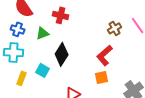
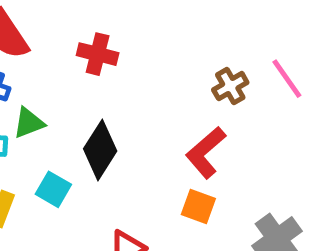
green triangle: (43, 33) -> (29, 123), moved
orange square: (102, 77) -> (198, 206), turned 32

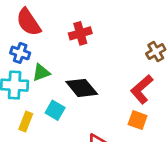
red cross: (98, 54) -> (80, 33), turned -30
black diamond: (100, 150) -> (82, 88), turned -72

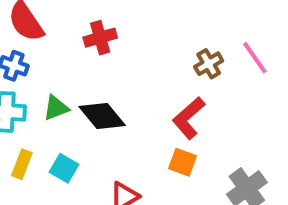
green triangle: (41, 73) -> (56, 108), moved
cyan square: (55, 110) -> (64, 168), moved

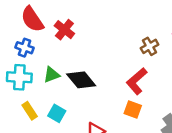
red cross: (100, 38) -> (64, 30), moved, turned -36
yellow rectangle: (22, 164) -> (30, 111), turned -54

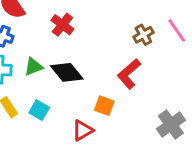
red cross: (64, 30) -> (62, 25), moved
orange square: (133, 110) -> (104, 106), moved

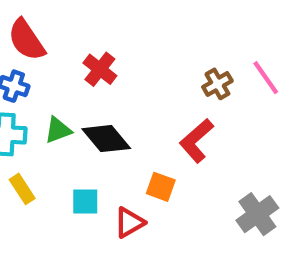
cyan square: (39, 110) -> (85, 202), moved, turned -30

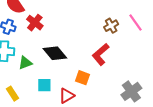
red cross: (100, 69) -> (35, 23), moved
green triangle: (58, 130) -> (25, 63), moved
yellow rectangle: (22, 189) -> (13, 94), moved

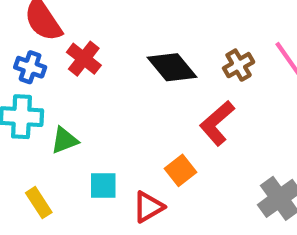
black diamond: (55, 53) -> (172, 67), moved
orange square: (83, 78) -> (181, 170), turned 32

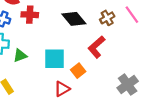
red cross: (84, 59) -> (30, 15), turned -35
cyan square: (103, 185) -> (54, 59), moved, size x1.5

